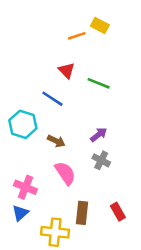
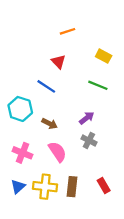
yellow rectangle: (100, 26) -> (104, 56), moved
green line: (99, 83) -> (98, 85), moved
pink cross: (25, 187) -> (23, 153), moved
yellow cross: (55, 232) -> (45, 187), moved

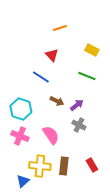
cyan hexagon: (20, 109) -> (21, 109), moved
brown arrow: (50, 124) -> (57, 101), moved
blue triangle: (18, 187) -> (23, 181), moved

